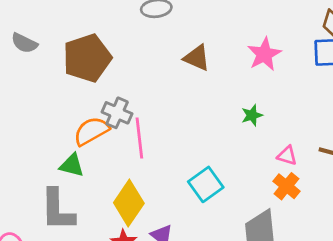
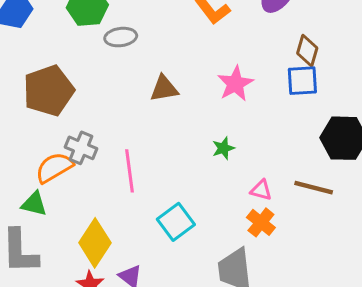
brown triangle: (197, 58) -> (164, 89), turned -32
pink line: (139, 138) -> (129, 171), moved

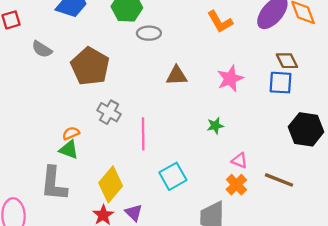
brown diamond: (307, 51) -> (287, 61), turned -50
brown pentagon: (49, 91) -> (90, 66), turned -30
orange semicircle: (54, 168) -> (71, 133), moved, size x0.6
brown line: (314, 188) -> (279, 180), moved

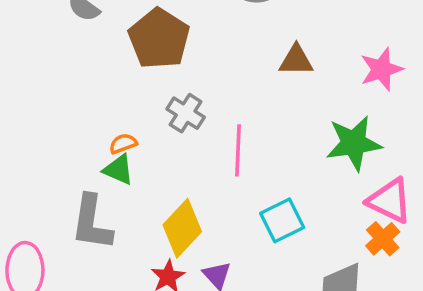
green star: (215, 126) -> (354, 143), size x2.0
pink triangle: (240, 161) -> (390, 201), size x1.8

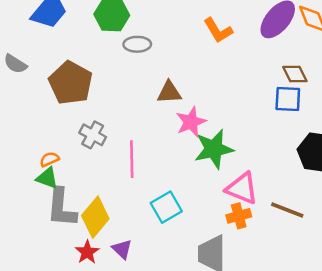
pink star: (381, 69) -> (191, 122), moved
gray L-shape: (92, 223) -> (61, 208), moved
orange cross: (383, 239) -> (239, 216), turned 30

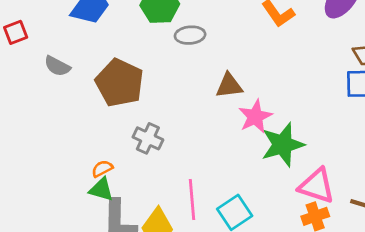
pink line: (132, 159) -> (192, 200), moved

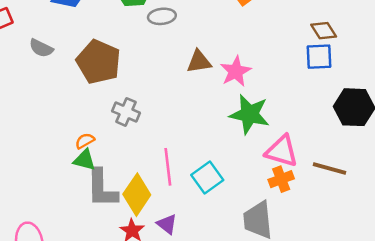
pink star: (255, 117) -> (236, 71), moved
green star: (283, 145) -> (249, 114), turned 30

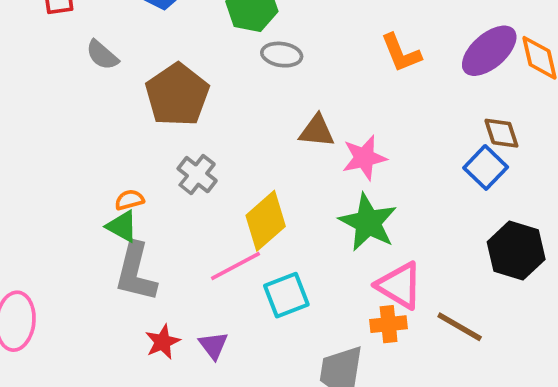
blue square: (319, 57) -> (486, 167), turned 32
pink line: (168, 167) -> (236, 266), turned 54
yellow diamond: (137, 195) -> (266, 221), moved

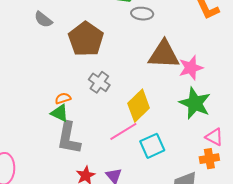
brown triangle: (317, 131) -> (164, 54), size x1.6
pink triangle: (399, 285) -> (214, 137), size x0.7

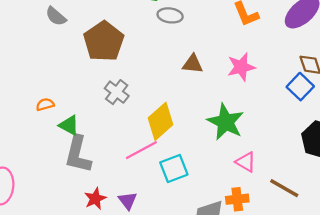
brown triangle: (164, 54) -> (193, 64), size x0.6
pink star: (191, 68) -> (241, 67), moved
orange semicircle: (63, 98) -> (45, 105), moved
orange cross: (209, 159) -> (237, 199), moved

